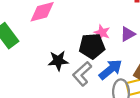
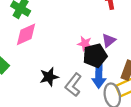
black pentagon: (92, 46) -> (95, 56), moved
blue arrow: (111, 69) -> (99, 76), turned 140

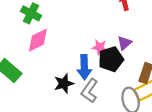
blue arrow: (99, 76) -> (84, 67), moved

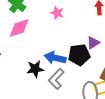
pink star: (100, 47) -> (57, 13), moved
blue arrow: (84, 67) -> (55, 58), turned 95

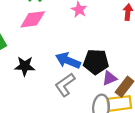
purple triangle: (93, 43) -> (110, 78), moved
black star: (35, 69) -> (25, 66), moved

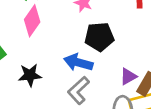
pink diamond: (33, 19) -> (32, 21), turned -40
black pentagon: (96, 62) -> (99, 37), moved

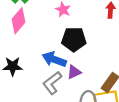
purple triangle: (128, 76) -> (74, 72), moved

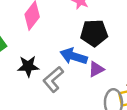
gray L-shape: (52, 83) -> (53, 79), moved

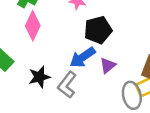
blue arrow: (74, 56) -> (83, 57), turned -40

